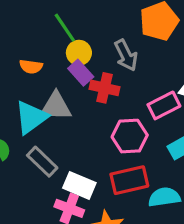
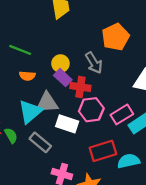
green line: (65, 28) -> (20, 50), moved, turned -30
pink rectangle: (164, 105) -> (122, 114), moved
pink hexagon: (130, 136) -> (91, 110), moved
white rectangle: (79, 185) -> (67, 124), moved

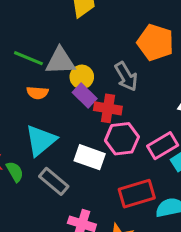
orange pentagon: (116, 37) -> (155, 42), turned -30
gray triangle: (47, 103) -> (60, 61), moved

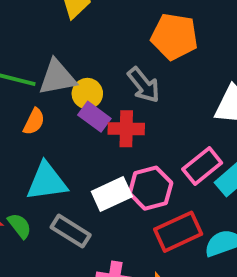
orange semicircle: (37, 93) -> (34, 122), turned -60
pink hexagon: (122, 139) -> (151, 188), moved
cyan triangle: (41, 140) -> (47, 181), turned 40
white rectangle: (90, 157) -> (112, 194), turned -36

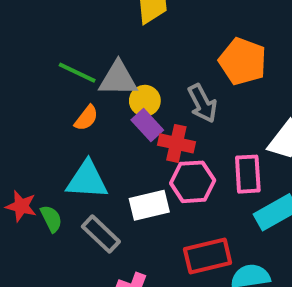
pink rectangle: (202, 166) -> (248, 174), moved, turned -66
pink hexagon: (151, 188) -> (193, 182), moved

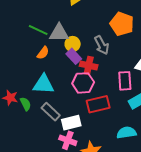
pink hexagon: (193, 182) -> (83, 83), moved
white rectangle: (149, 205) -> (71, 123), moved
red rectangle: (208, 256) -> (98, 104), moved

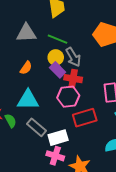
green line: (38, 30) -> (58, 39), moved
gray triangle: (59, 33) -> (26, 33), moved
gray arrow: (102, 45) -> (73, 57), moved

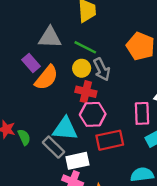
orange semicircle: (26, 68) -> (46, 78), size x1.6
purple rectangle: (58, 70) -> (31, 63), moved
red cross: (73, 79) -> (86, 92), moved
cyan triangle: (28, 100) -> (65, 129), moved

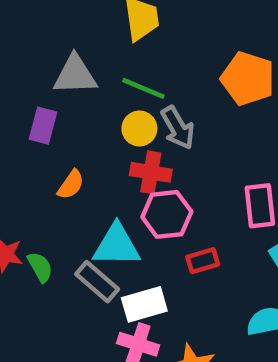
purple rectangle: (31, 63) -> (43, 126), turned 60
orange semicircle: (46, 78) -> (71, 185), moved, size x0.6
red rectangle: (110, 140) -> (203, 261), size x0.6

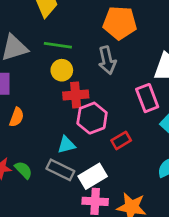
gray arrow: (178, 128) -> (107, 60), moved, turned 32
orange semicircle: (71, 185) -> (17, 117), moved
cyan triangle: (116, 245) -> (66, 145), size x0.6

